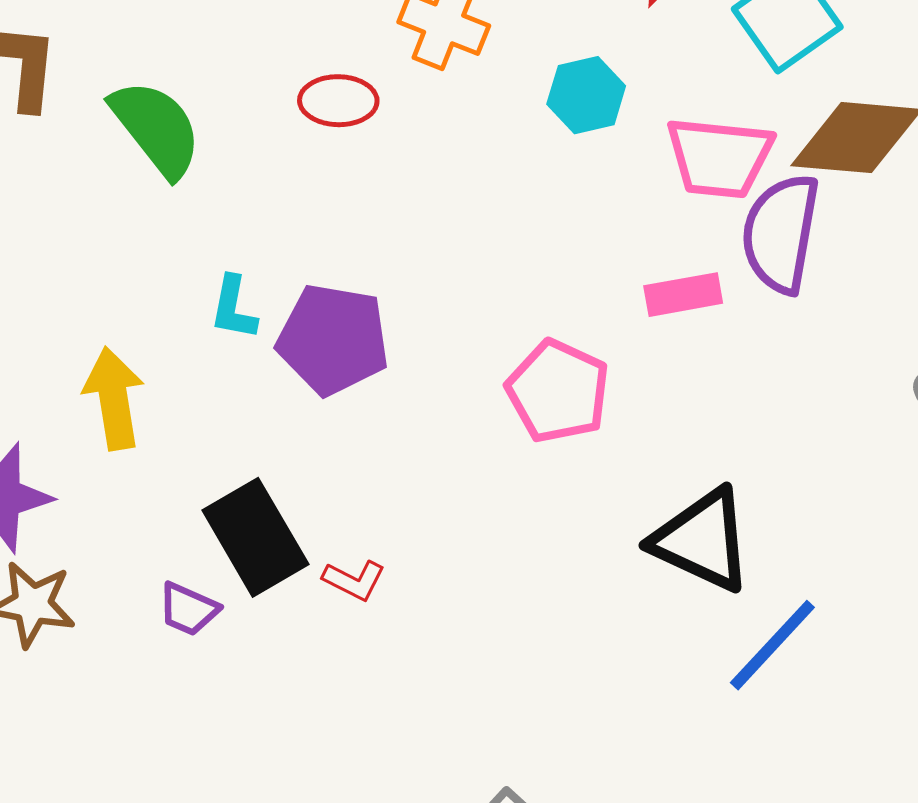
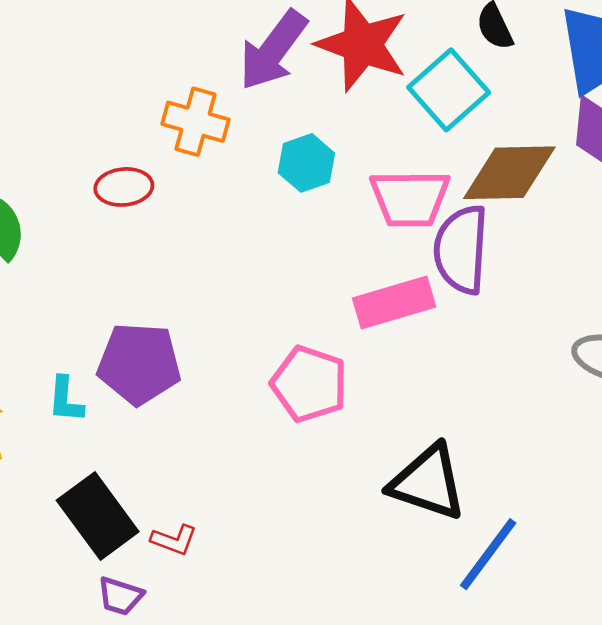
pink rectangle: (683, 295) -> (394, 302), size x1.4
cyan L-shape: (234, 308) -> (66, 400), moved
purple trapezoid: (188, 609) -> (120, 596), moved

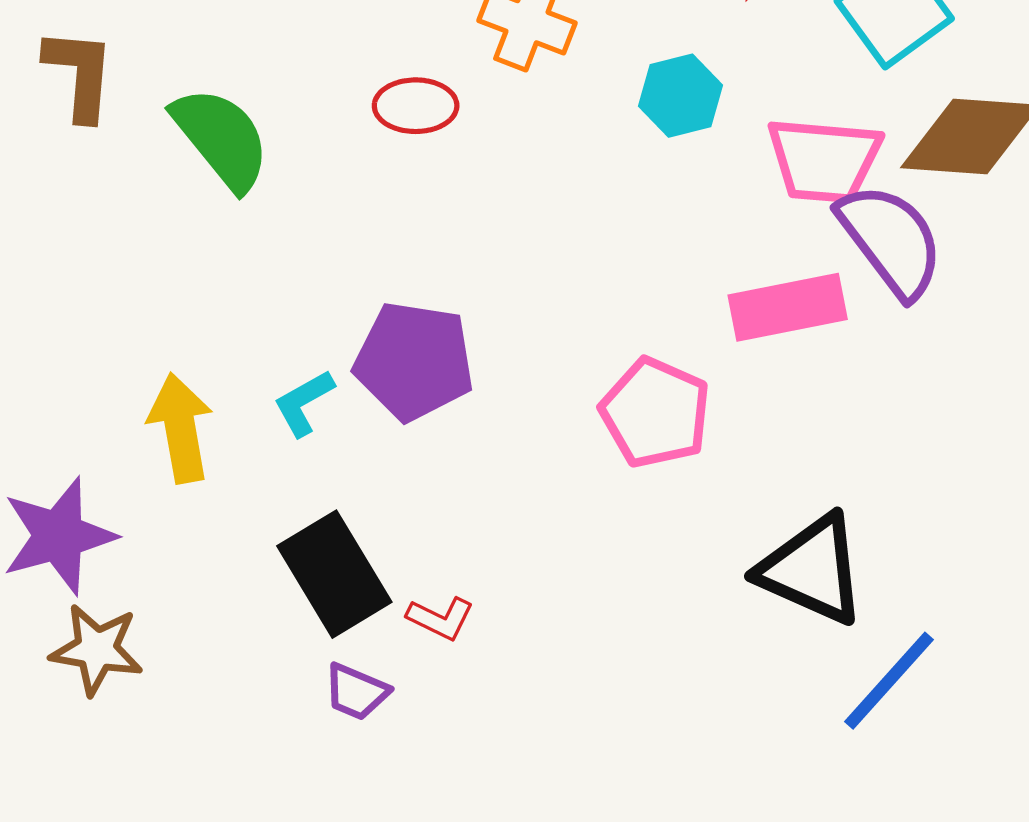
purple semicircle: (461, 250) -> (891, 240), turned 134
cyan L-shape: (66, 400) -> (304, 403), turned 51

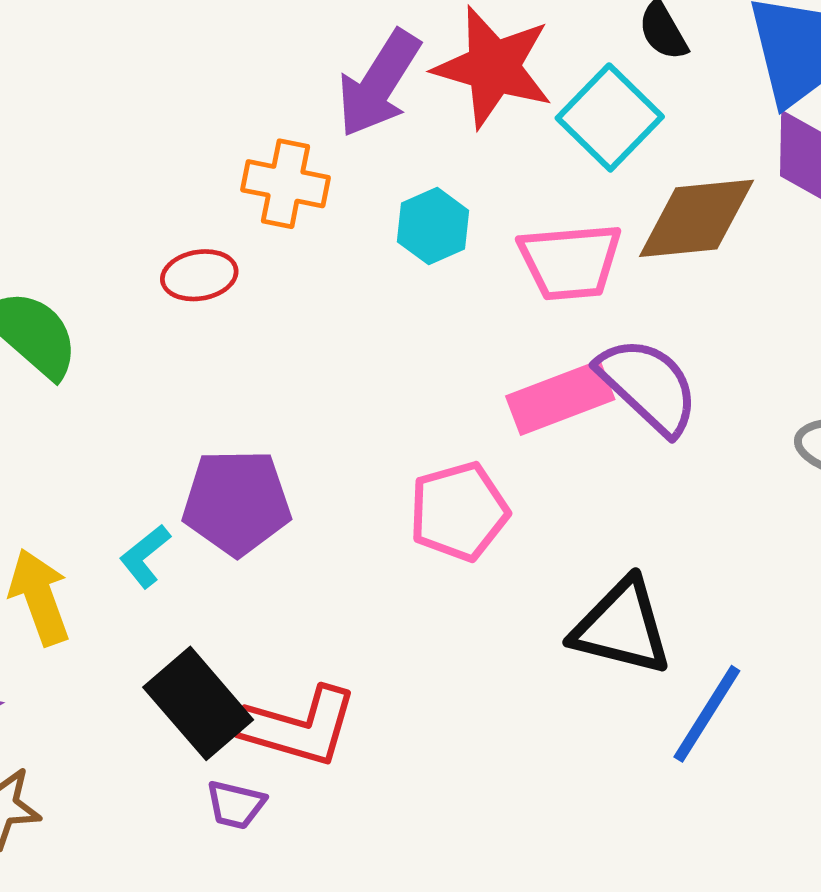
purple semicircle: (891, 240) -> (648, 386), moved
pink pentagon: (655, 413) -> (459, 511), turned -30
red L-shape: (441, 618) -> (299, 727), size x2.0

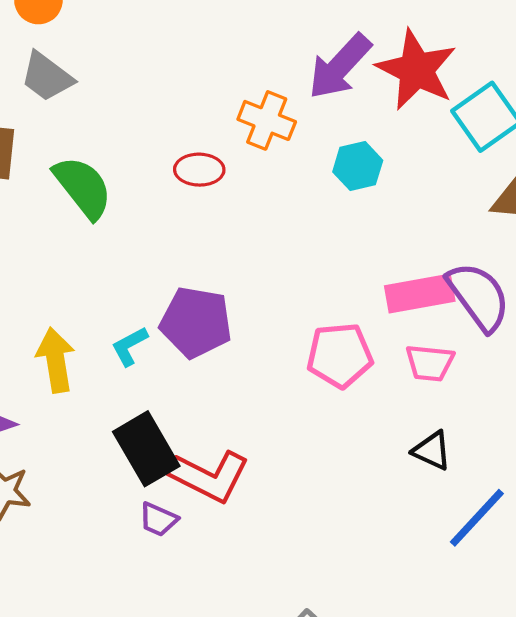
pink trapezoid: (570, 261) -> (430, 363), moved, size x0.7
black triangle: (622, 627) -> (432, 451), size x0.6

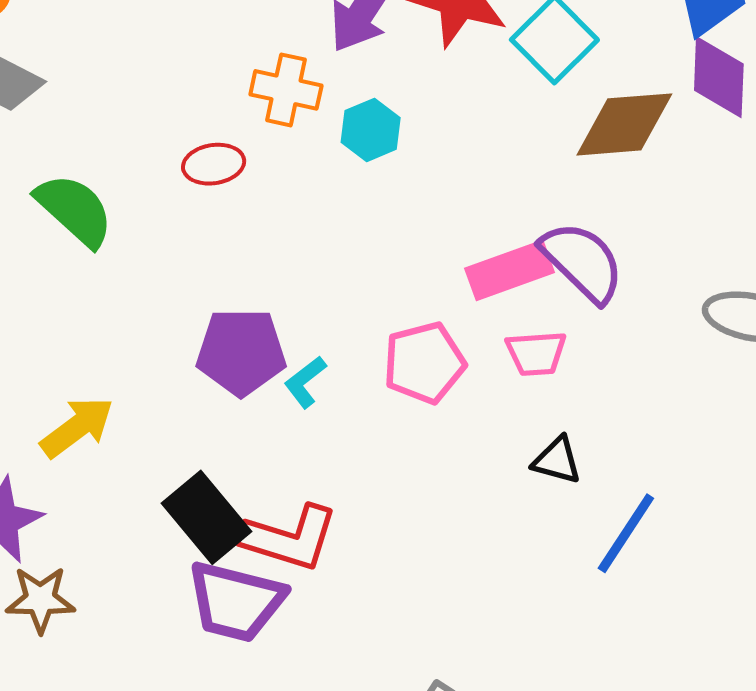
cyan hexagon: (358, 166) -> (371, 130), moved
cyan L-shape: (130, 346) -> (305, 382), moved
yellow arrow: (56, 360) -> (77, 427), turned 72
purple trapezoid: (158, 519) -> (236, 601), size x2.0

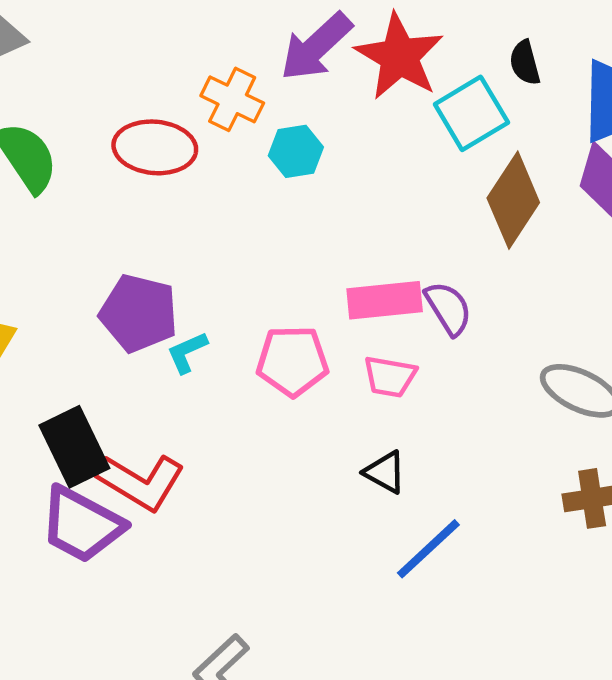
brown diamond: (624, 124) -> (513, 200), turned -66
red ellipse: (214, 164) -> (155, 147), size x1.5
purple semicircle: (582, 262) -> (448, 308), size x0.7

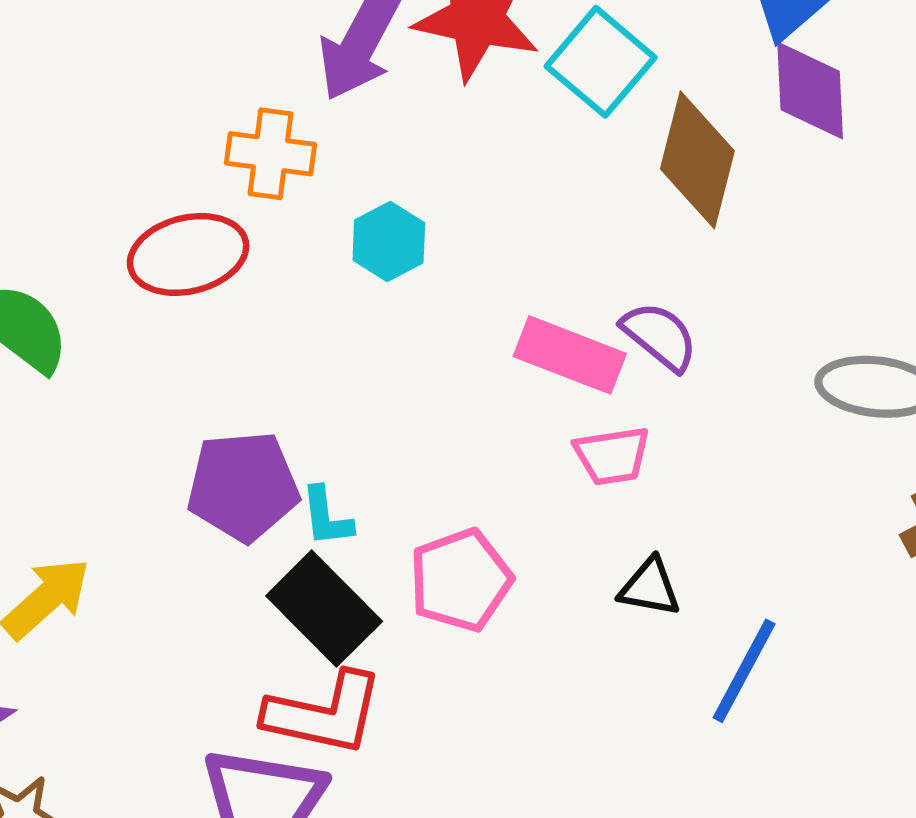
cyan hexagon: (296, 151) -> (389, 241), moved
pink rectangle: (385, 300) -> (570, 355), turned 46
cyan L-shape: (187, 352) -> (327, 517), turned -54
pink pentagon: (292, 361) -> (461, 580), moved
black rectangle: (74, 447) -> (324, 609), moved

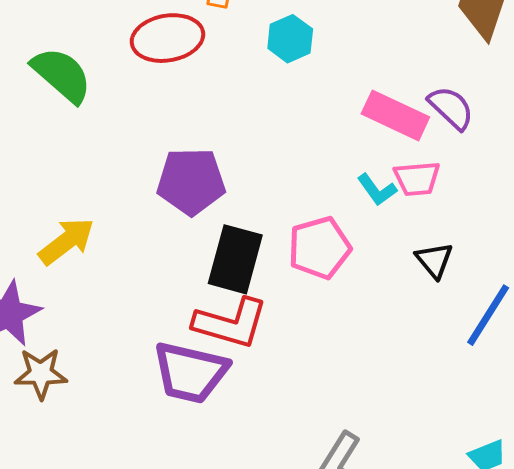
cyan L-shape: (327, 517) -> (377, 190), moved, turned -33
black triangle: (650, 587) -> (434, 260), turned 36
black rectangle: (324, 609) -> (235, 259), turned 56

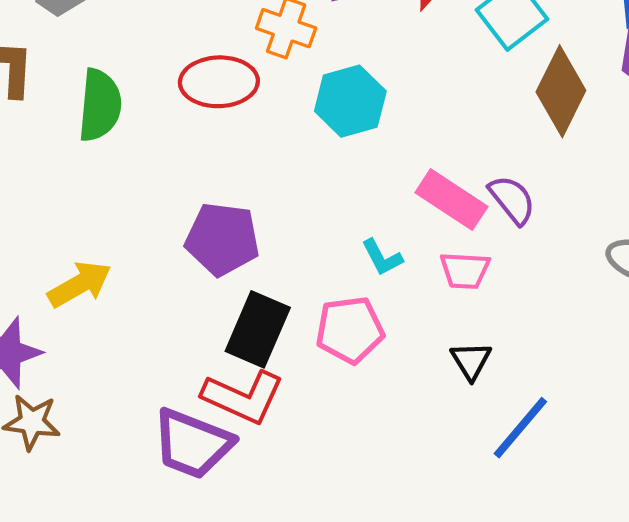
cyan hexagon: (290, 39) -> (350, 101), size x1.4
green semicircle: (62, 75) -> (100, 105), turned 46
cyan L-shape: (377, 190) -> (382, 257), moved

